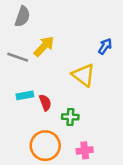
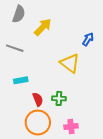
yellow arrow: (44, 46) -> (43, 27), moved
red semicircle: (45, 103) -> (38, 99), moved

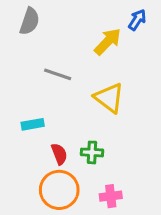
yellow arrow: (43, 27) -> (108, 42), moved
blue arrow: (88, 39) -> (137, 20), moved
gray line: (15, 48) -> (58, 74), moved

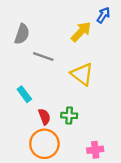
gray semicircle: (30, 21) -> (22, 34), moved
cyan rectangle: (33, 124) -> (24, 94), turned 63
pink cross: (111, 196) -> (95, 150), moved

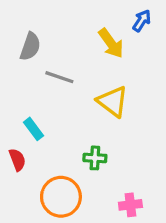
yellow arrow: (81, 32) -> (111, 43), turned 100
red semicircle: (44, 117) -> (17, 160), moved

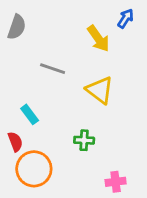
gray semicircle: (30, 47) -> (17, 27), moved
orange circle: (61, 197) -> (34, 169), moved

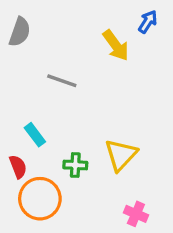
yellow triangle: (100, 90) -> (121, 155), moved, turned 36
green cross: (84, 140) -> (75, 165), moved
pink cross: (116, 182) -> (136, 214), turned 30

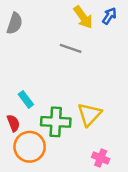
yellow arrow: (116, 45) -> (83, 17), moved
gray line: (62, 81) -> (71, 48), moved
green cross: (75, 165) -> (56, 122), size x1.6

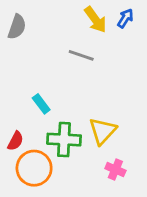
cyan rectangle: (26, 99) -> (41, 104), moved
red semicircle: (13, 123) -> (15, 141), turned 49
pink cross: (101, 158) -> (115, 170), moved

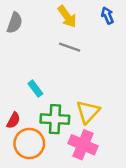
blue arrow: (125, 18) -> (107, 15), turned -56
yellow arrow: (95, 20) -> (67, 17), moved
pink cross: (115, 170) -> (83, 145), moved, size x1.6

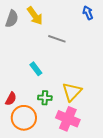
yellow arrow: (67, 17) -> (35, 16), moved
cyan rectangle: (35, 89) -> (36, 69), moved
green cross: (55, 119) -> (45, 98), size x0.6

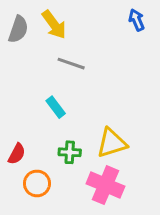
gray line: (57, 39) -> (71, 64), moved
yellow triangle: (72, 92) -> (112, 143), turned 30
orange circle: (24, 118) -> (37, 183), size x0.7

